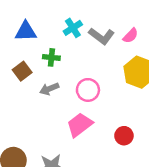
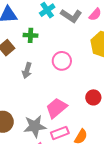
gray arrow: (49, 89) -> (27, 70), moved, turned -49
pink trapezoid: (80, 125) -> (56, 108), moved

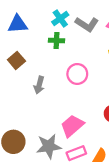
green cross: (30, 35) -> (57, 41), moved

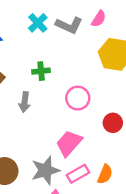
green cross: (57, 41) -> (41, 71), moved
pink circle: (77, 74) -> (78, 98), moved

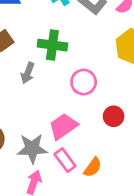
green cross: (41, 71) -> (52, 45), size x1.5
pink rectangle: (78, 174) -> (65, 160), turned 70

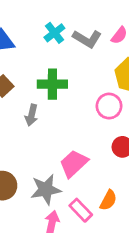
pink circle: (84, 82) -> (109, 106), moved
pink rectangle: (65, 160) -> (81, 210), moved

